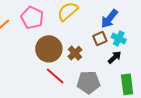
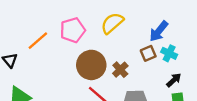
pink pentagon: (32, 18) -> (73, 30), turned 30
black arrow: (115, 57) -> (174, 80), moved

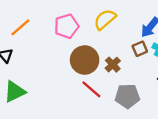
orange line: (38, 41) -> (20, 27), moved

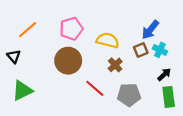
yellow semicircle: (105, 19) -> (108, 40), moved, turned 55
brown circle: (85, 60) -> (68, 61), moved

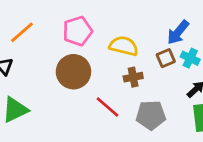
brown cross: (115, 65) -> (133, 77), turned 32

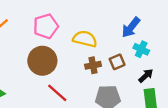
brown square: (166, 58) -> (117, 62), moved
red line: (107, 107) -> (57, 93), moved

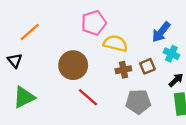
pink pentagon: (46, 26) -> (94, 23), moved

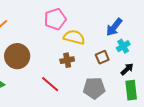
cyan cross: (171, 54) -> (123, 46), turned 32
brown circle: (73, 65) -> (17, 56), moved
brown cross: (123, 70) -> (67, 60), moved

